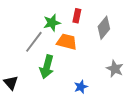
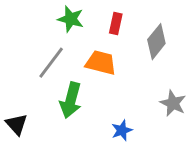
green star: (52, 23) -> (71, 19), moved, turned 30

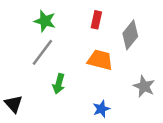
green star: (71, 19) -> (45, 21), moved
orange trapezoid: (101, 63) -> (100, 60), moved
green arrow: (71, 100) -> (59, 84), size x0.7

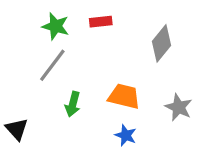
red rectangle: (96, 20) -> (101, 22), moved, turned 72
orange trapezoid: (100, 60) -> (124, 96), moved
blue star: (101, 109) -> (126, 135), turned -30

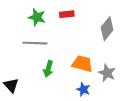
gray line: (52, 65) -> (35, 43), turned 55
gray star: (179, 107) -> (107, 73), moved

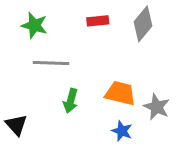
green star: (37, 17) -> (34, 25), moved
gray diamond: (107, 29) -> (143, 24), moved

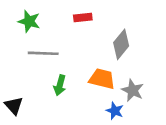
gray diamond: (143, 24) -> (121, 44), moved
blue star: (122, 131) -> (115, 111), moved

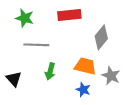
red rectangle: (83, 17) -> (69, 15), size x1.5
black triangle: (14, 106) -> (14, 79), moved
blue star: (115, 111) -> (83, 90), moved

